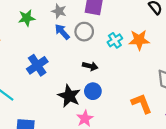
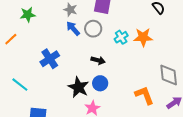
green star: (27, 18) -> (28, 15), moved

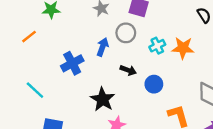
blue arrow: (73, 28) -> (103, 47), moved, turned 56
blue circle: (100, 83) -> (154, 84), moved

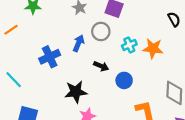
black star: (103, 99) -> (76, 92), turned 30

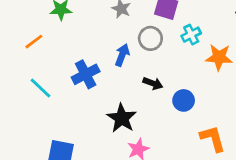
cyan cross: (129, 45) -> (191, 35), moved
cyan line: (14, 80) -> (41, 88), moved
black star: (76, 92) -> (122, 118), turned -30

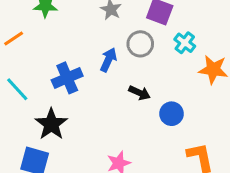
cyan cross: (191, 35) -> (185, 43), turned -30
black star: (122, 118) -> (51, 124), moved

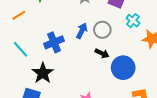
gray circle: (140, 44) -> (102, 30), moved
blue circle: (172, 114) -> (123, 68), size x1.5

